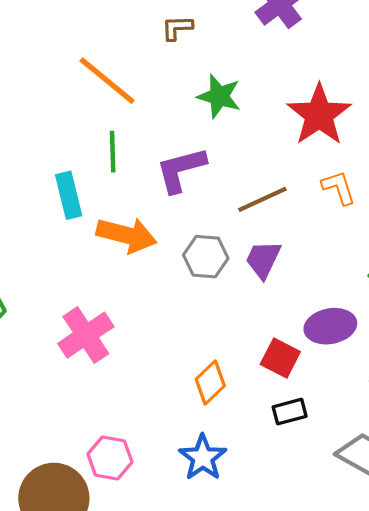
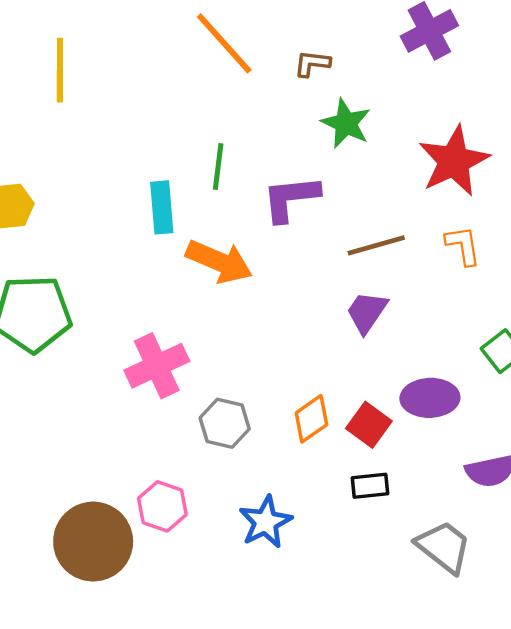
brown L-shape: (177, 28) -> (312, 63), moved
orange line: (107, 81) -> (224, 43), moved
gray hexagon: (206, 257) -> (225, 423), moved
orange diamond: (210, 383) -> (311, 419), moved

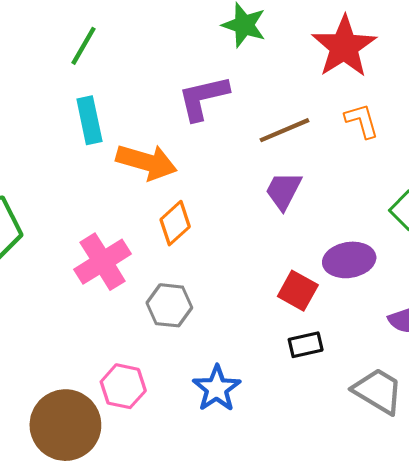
green line: (218, 166) -> (83, 46), moved, turned 30
orange diamond: (311, 419) -> (175, 223), moved

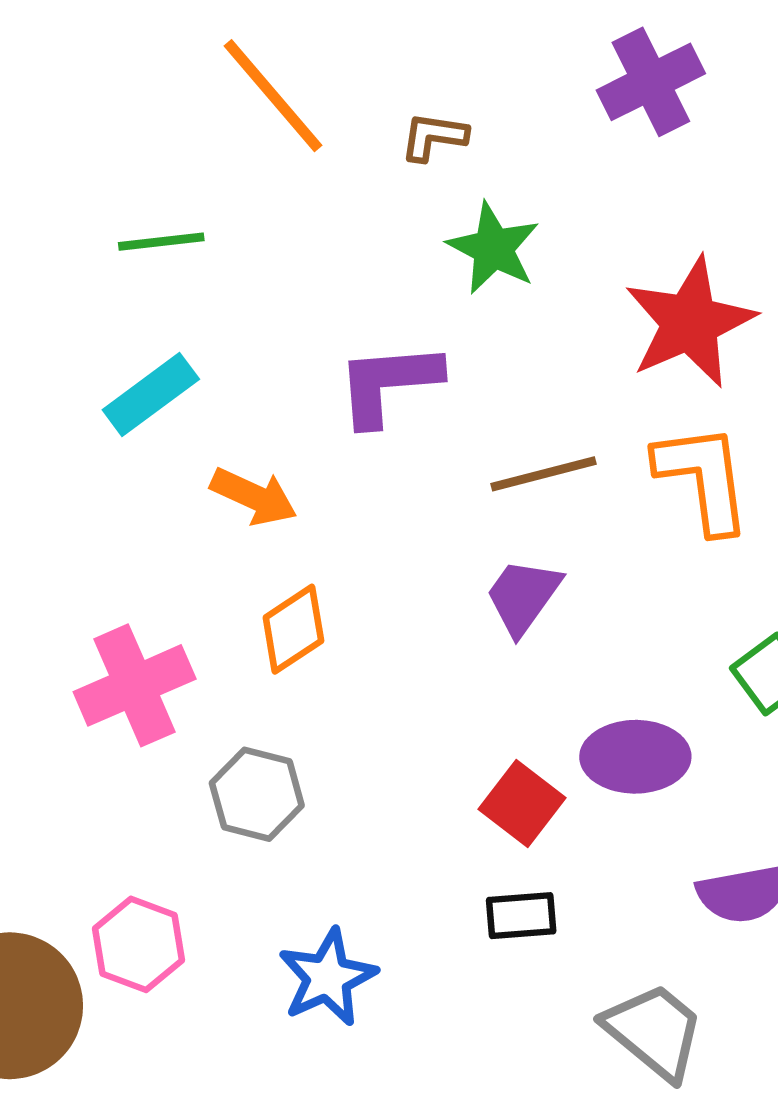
green line: (83, 46) -> (161, 242), turned 45
cyan rectangle: (89, 120) -> (151, 395), turned 57
orange L-shape: (362, 121) -> (703, 478), size x1.5
orange arrow: (146, 162) -> (254, 496), size x0.7

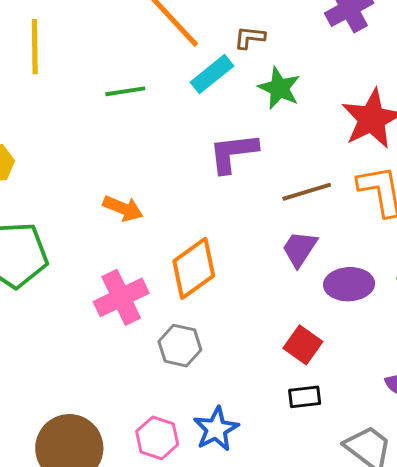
cyan rectangle: (151, 395) -> (212, 74), moved
orange arrow: (254, 496) -> (123, 208), moved
orange diamond: (293, 629) -> (194, 268), size x1.5
purple ellipse: (635, 757) -> (349, 284), moved
pink hexagon: (139, 944) -> (157, 438), moved

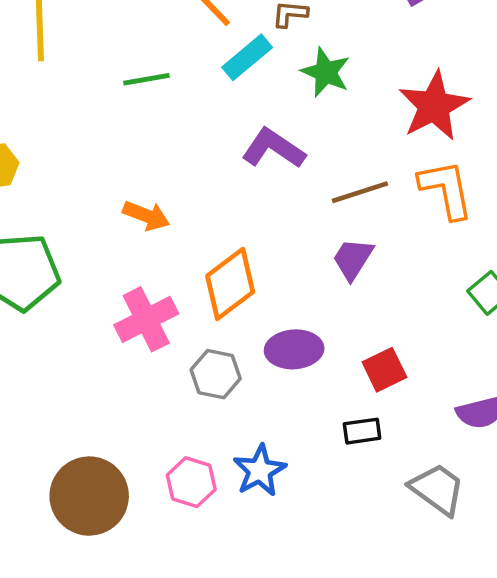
purple L-shape: (233, 153) -> (273, 148), turned 42
purple ellipse: (349, 284) -> (294, 349), moved
red square: (303, 345) -> (384, 370), moved, turned 30

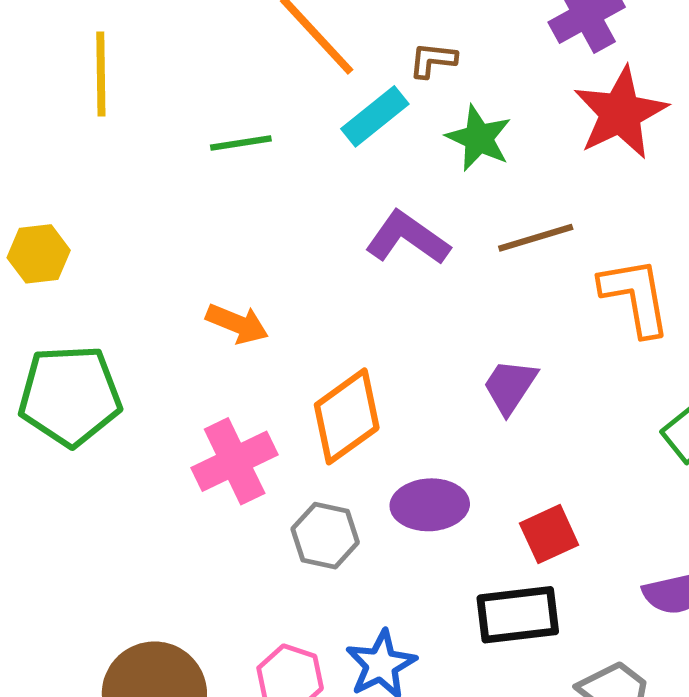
red star: (434, 106) -> (620, 113), moved
brown line: (360, 192) -> (536, 238), moved
black rectangle: (362, 431) -> (518, 615), size x1.6

